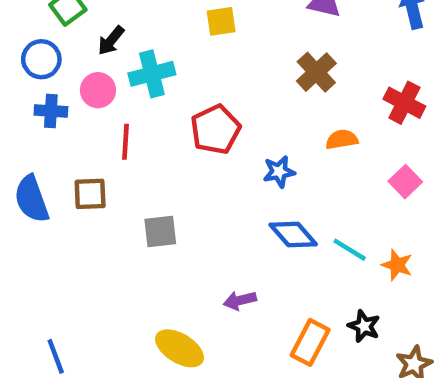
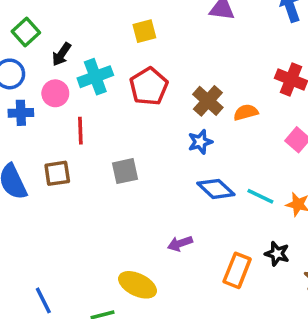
brown cross: (316, 72) -> (208, 101), moved
red pentagon: (216, 129) -> (149, 86), moved
gray square: (160, 231) -> (125, 171), moved

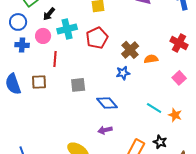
blue diamond: (216, 189) -> (107, 103), moved

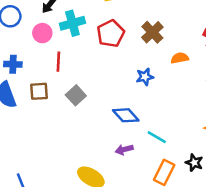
blue cross: (22, 45) -> (13, 64), moved
brown cross: (130, 50) -> (152, 32), moved
gray square: (78, 85) -> (76, 95), moved, turned -35
cyan line: (154, 108) -> (157, 137), moved

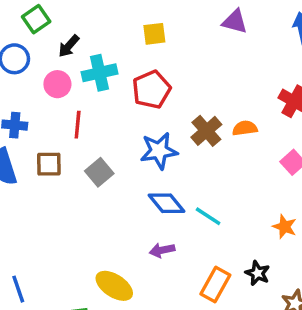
brown cross: (152, 32) -> (206, 131), moved
blue star: (145, 77) -> (159, 151), moved, size x1.5
cyan line: (157, 137) -> (208, 216), moved

